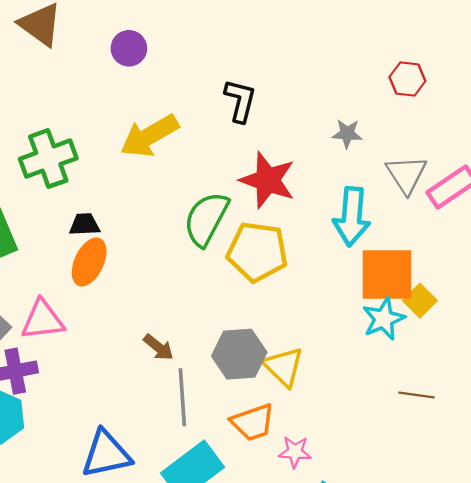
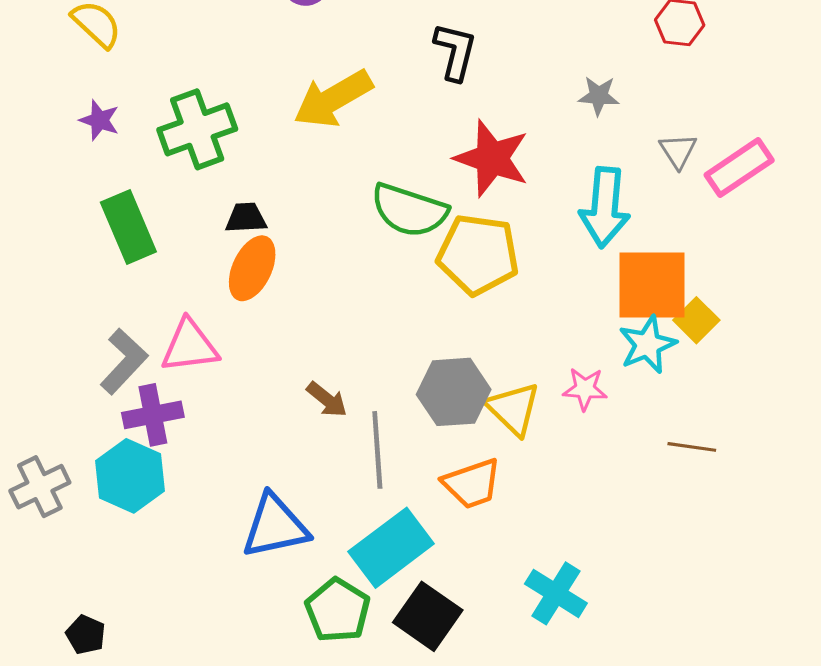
gray triangle: (406, 174) -> (678, 151), size x0.7
green semicircle: (206, 219) -> (409, 210), turned -100
brown arrow: (158, 347) -> (327, 400), moved
pink star: (295, 452) -> (585, 389), moved

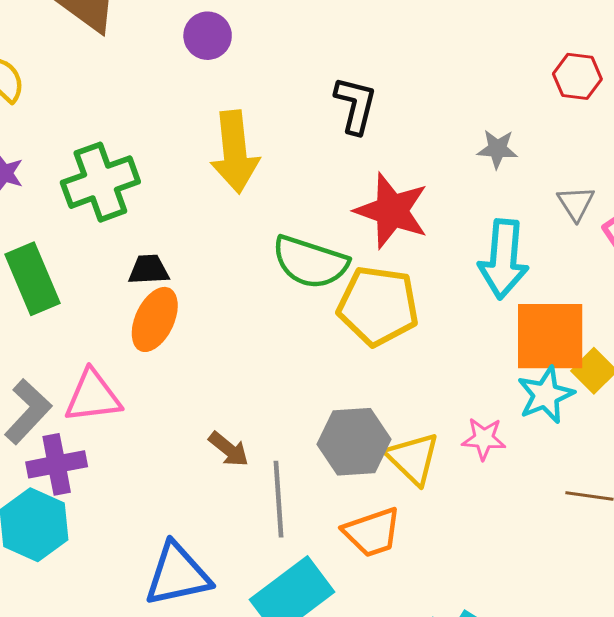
yellow arrow: (333, 99) -> (235, 152), turned -66

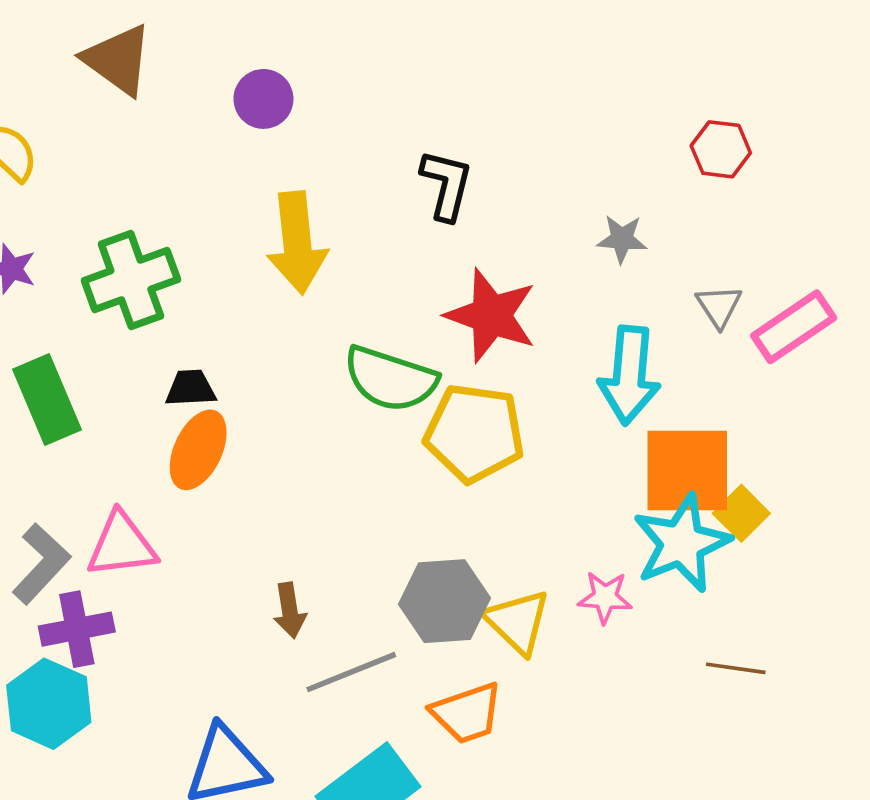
cyan star: (546, 395) -> (682, 543), size x1.4
brown arrow: (229, 449) -> (290, 610), turned 42
gray line: (279, 499) -> (351, 672), turned 72

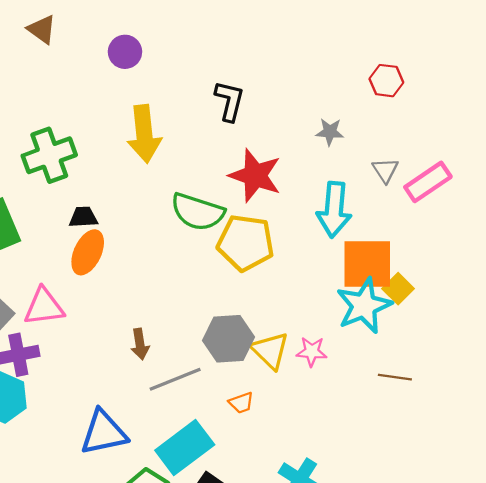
brown triangle: (118, 60) -> (42, 29), size x0.7
pink star: (605, 597) -> (312, 352), moved
orange trapezoid: (467, 713) -> (241, 403), size x0.6

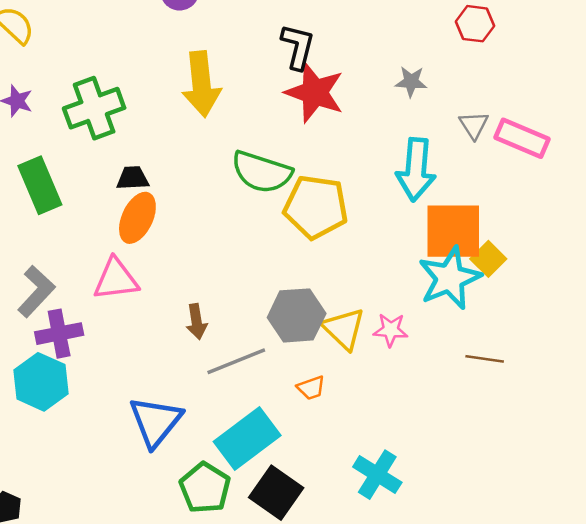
red star: (255, 176) -> (315, 92), moved
pink rectangle: (428, 182) -> (522, 138), turned 57
pink triangle: (44, 307) -> (116, 279), moved
blue triangle: (104, 433) -> (156, 422), turned -39

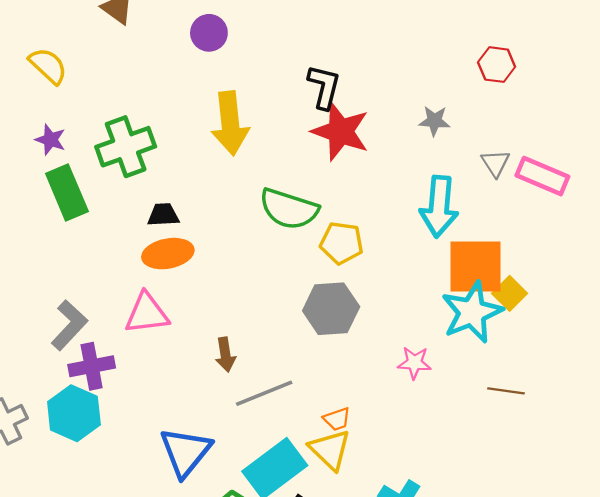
green rectangle: (40, 185) -> (67, 192), moved
yellow pentagon: (316, 207) -> (342, 243), size x0.7
orange ellipse: (137, 218) -> (168, 254), turned 54
gray hexagon: (297, 315) -> (331, 309), moved
yellow triangle: (344, 329) -> (330, 450), moved

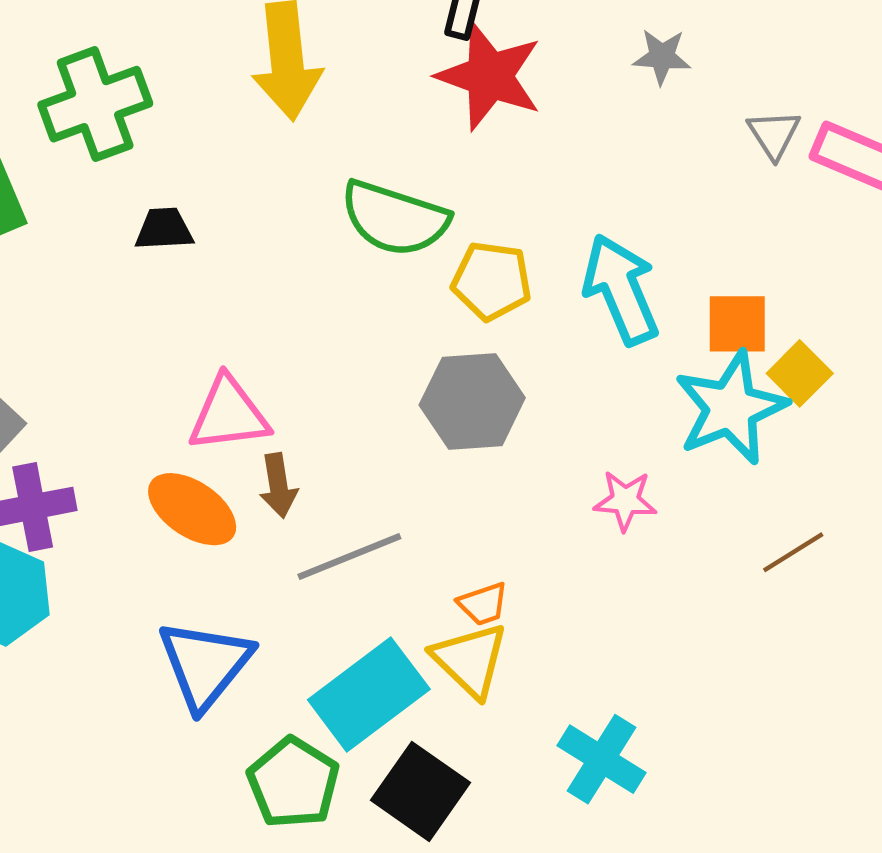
cyan arrow: (439, 207) -> (621, 289), moved, turned 152
orange ellipse: (168, 254) -> (192, 509), moved, turned 45
orange square: (475, 266) -> (737, 324), size x0.6
pink triangle: (147, 313) -> (229, 414), moved
brown line: (506, 391) -> (793, 552), turned -40

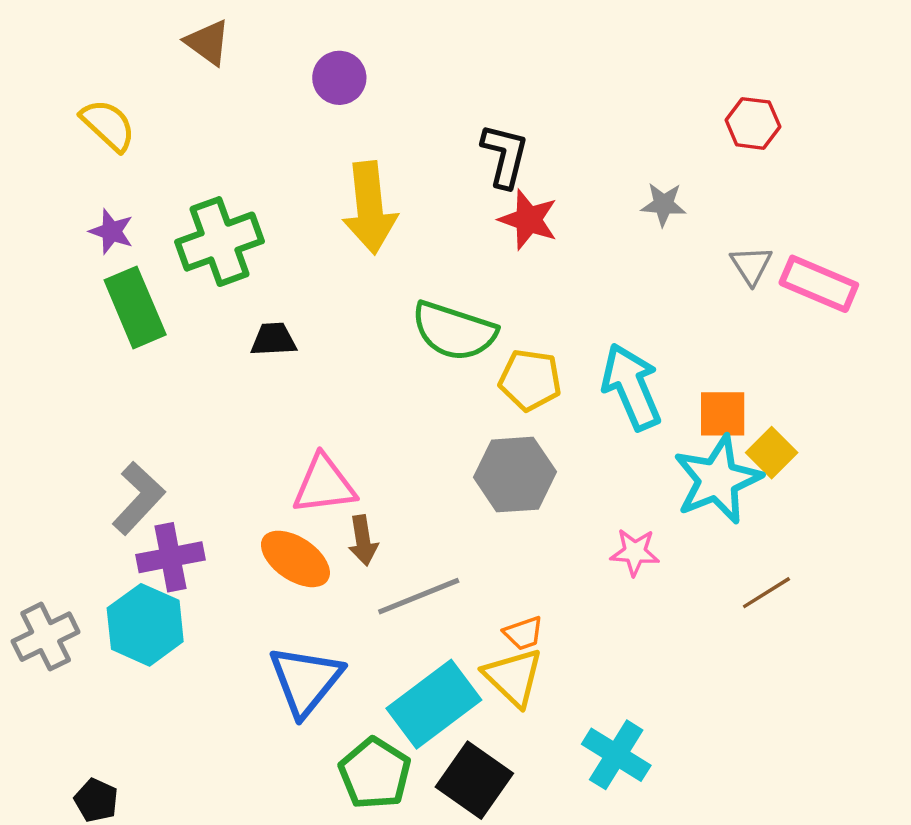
red star: (489, 76) -> (528, 220), size x0.7

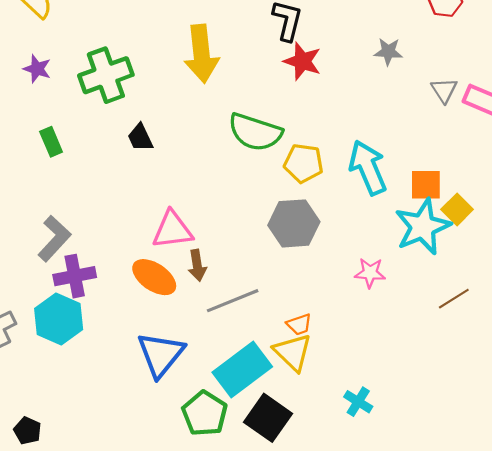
green rectangle: (135, 307) -> (51, 142), moved, size x0.6
black trapezoid: (273, 339) -> (140, 138), turned -112
cyan cross: (616, 755) -> (358, 402), size x0.7

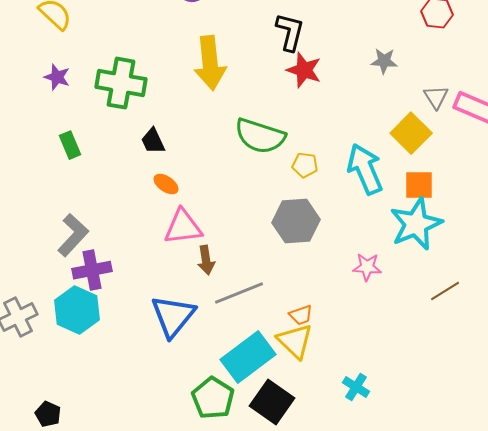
green cross: (106, 75) -> (121, 83), turned 30
yellow pentagon: (303, 163) -> (305, 165), size x0.7
yellow square: (457, 209) -> (411, 133), moved, size x1.4
orange ellipse: (154, 277) -> (166, 184), moved, size x0.6
blue triangle: (161, 354) -> (173, 316), moved

